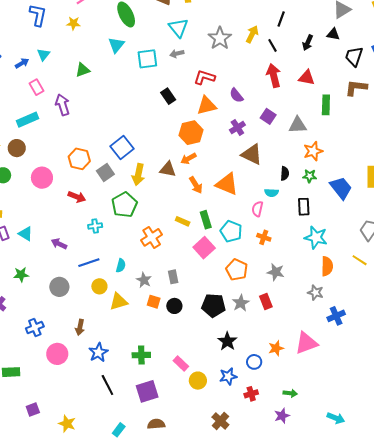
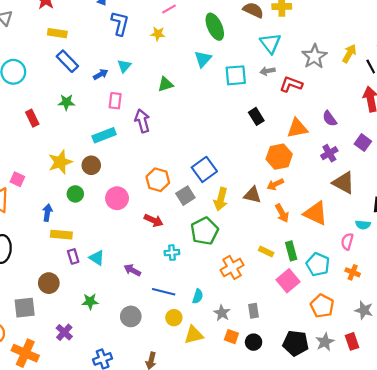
red L-shape: (204, 77) -> (291, 84), moved
pink rectangle: (36, 87) -> (115, 101), turned 35
blue line: (89, 263) -> (164, 292), turned 30

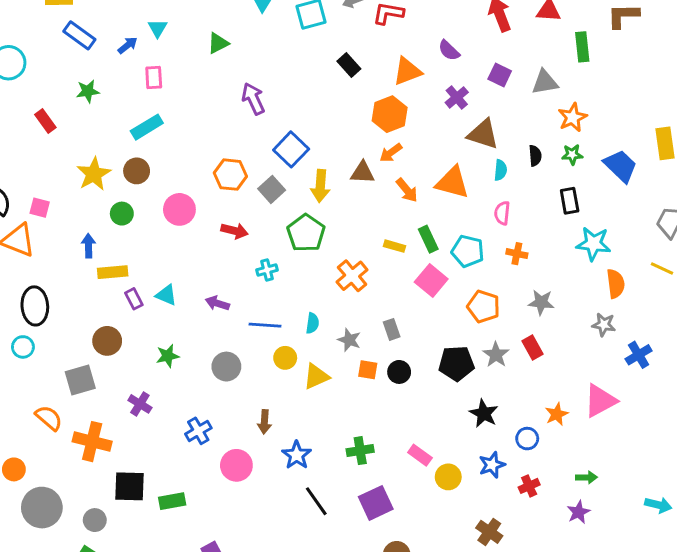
purple arrow: (142, 121) -> (253, 99), moved
cyan semicircle: (363, 225) -> (501, 170), moved, turned -80

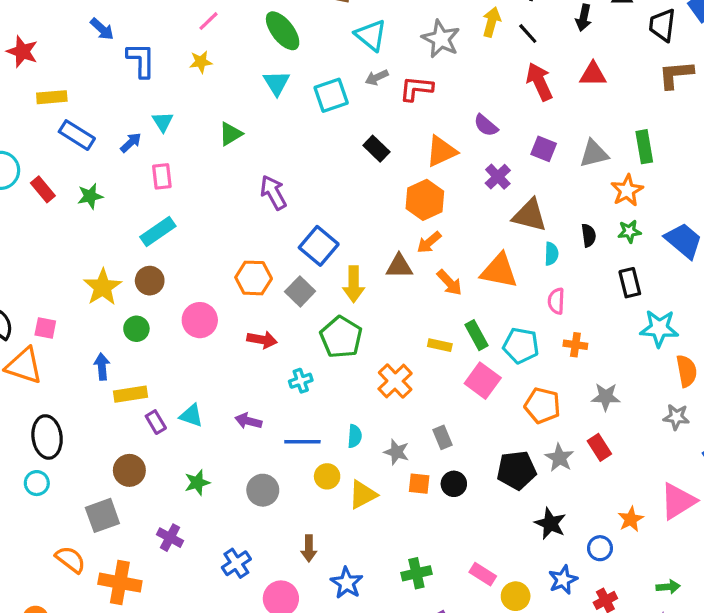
green rectangle: (582, 47) -> (644, 147), moved
red rectangle: (45, 121) -> (43, 189), moved

